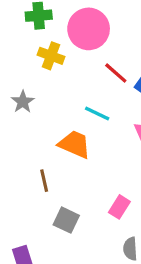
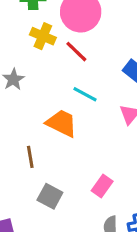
red line: (116, 73) -> (76, 52), moved

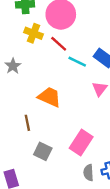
cyan line: (85, 94) -> (77, 62), moved
pink rectangle: (102, 186) -> (81, 142), size x1.5

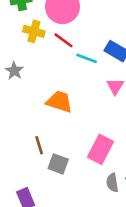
brown line: (27, 123) -> (39, 145), moved

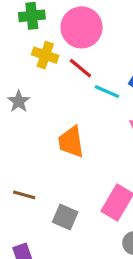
orange trapezoid: (59, 102) -> (71, 142), turned -120
brown line: (39, 145) -> (24, 195), moved, turned -60

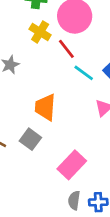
gray square: (65, 217) -> (30, 139), moved

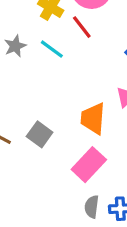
cyan line: (84, 73) -> (52, 49), moved
orange trapezoid: (45, 107) -> (93, 118), moved

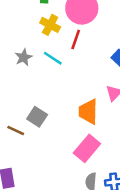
red line: (82, 27) -> (76, 39), turned 60
gray square: (40, 134) -> (37, 117), moved

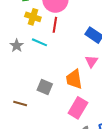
gray square: (37, 117) -> (45, 87), moved

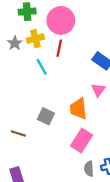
yellow cross: (33, 17) -> (35, 39), turned -35
cyan line: (39, 42) -> (42, 67), turned 35
gray star: (17, 46) -> (15, 43), moved

